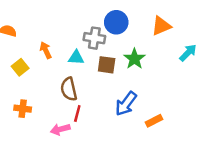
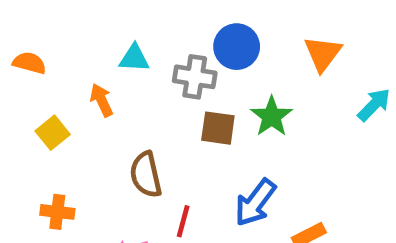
orange triangle: (161, 26) -> (323, 54), turned -30
cyan triangle: (76, 58) -> (134, 58), moved
red line: (77, 113) -> (183, 221), moved

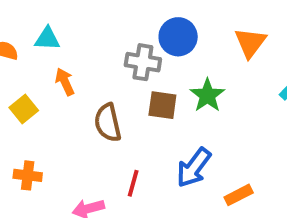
cyan triangle: (134, 58) -> (47, 39), moved
brown semicircle: (146, 175) -> (108, 123), moved

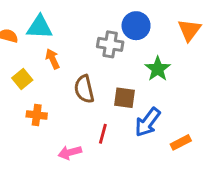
cyan triangle: (47, 39) -> (40, 27), size x1.4
brown square: (162, 105) -> (125, 98), moved
orange cross: (28, 175) -> (37, 115), moved

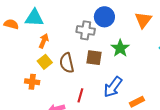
orange arrow: (53, 59) -> (44, 41), turned 48
yellow square: (22, 79) -> (45, 62), moved
brown square: (125, 98) -> (94, 58), moved

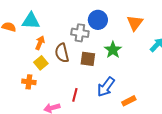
brown semicircle: (67, 63) -> (62, 53), moved

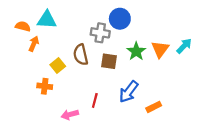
orange triangle: (135, 23) -> (160, 49), moved
orange arrow: (40, 43) -> (34, 44), moved

